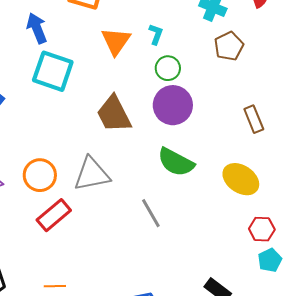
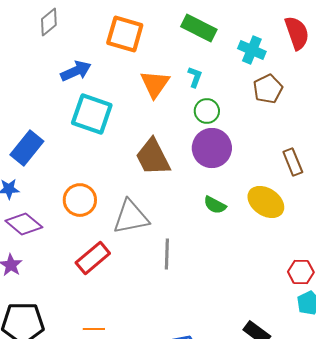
blue arrow: (37, 28) -> (76, 71), turned 88
green semicircle: (176, 162) -> (215, 205), size x0.6
orange circle: (40, 175) -> (80, 200), moved
yellow ellipse: (241, 179) -> (266, 202), moved
gray line: (151, 213) -> (167, 254), moved, turned 32

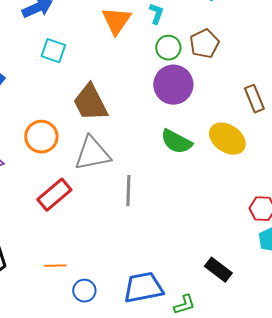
brown pentagon: (268, 89) -> (204, 44), moved
cyan square: (92, 114) -> (53, 51), size x0.6
brown trapezoid: (153, 157) -> (90, 103), moved
green semicircle: (215, 205) -> (176, 142), size x1.4

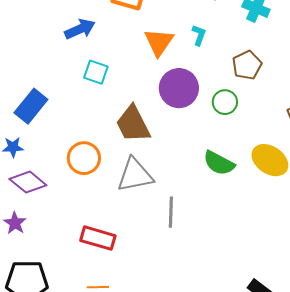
green circle: (168, 48) -> (225, 102), moved
purple circle: (173, 85) -> (179, 88), moved
red rectangle: (54, 195) -> (98, 238), moved, turned 56

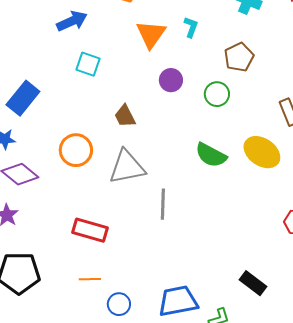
purple circle: (179, 88) -> (171, 80), size x0.6
brown trapezoid: (133, 124) -> (125, 116), size x0.6

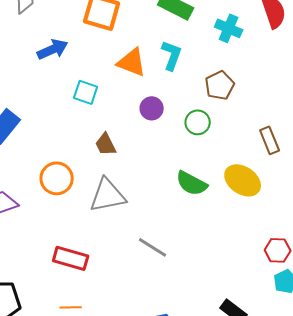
cyan L-shape: (191, 27) -> (172, 55), size x1.4
orange triangle: (151, 34) -> (132, 62), turned -44
cyan square: (88, 64) -> (86, 92), moved
gray line: (163, 204) -> (153, 247), moved, turned -60

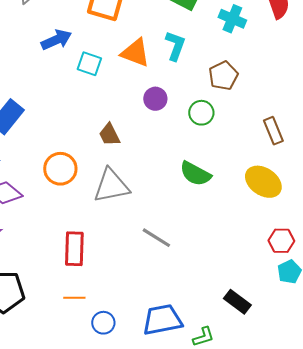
cyan square: (86, 92) -> (89, 64), moved
yellow ellipse: (243, 180) -> (263, 182), moved
red rectangle: (71, 258) -> (74, 249), turned 76

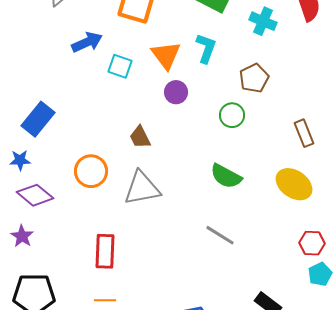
orange triangle: (135, 53) -> (166, 55), turned 32
purple circle: (155, 99) -> (176, 92), moved
gray line: (156, 238) -> (220, 235), moved

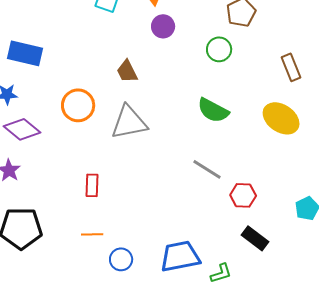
blue rectangle: (38, 119) -> (25, 53), turned 64
red hexagon: (312, 243) -> (243, 195), moved
red rectangle: (105, 251) -> (92, 185), size x0.7

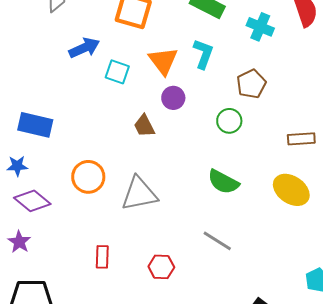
brown rectangle: (291, 67) -> (301, 139), turned -72
brown trapezoid: (127, 71) -> (144, 126), moved
red hexagon: (243, 195) -> (161, 267), moved

